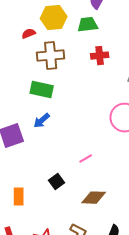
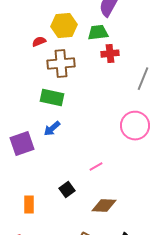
red cross: (100, 56) -> (110, 54), moved

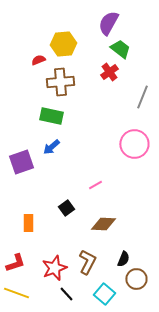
green trapezoid: (98, 33) -> (120, 49), moved, turned 45
red cross: (110, 54) -> (109, 72), turned -30

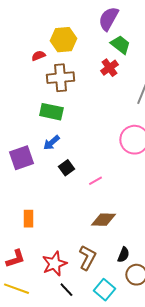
black square: (66, 208) -> (66, 168), moved

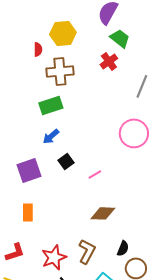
red semicircle: (38, 56) -> (38, 49), turned 112
green rectangle: (51, 112) -> (51, 105), turned -30
purple square: (21, 158) -> (29, 170), moved

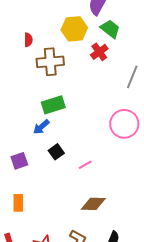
yellow hexagon: (63, 33) -> (74, 29), moved
green rectangle: (51, 105) -> (53, 105), moved
purple square: (29, 170) -> (19, 161), size x0.7

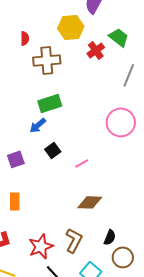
green trapezoid: (110, 29) -> (119, 37), moved

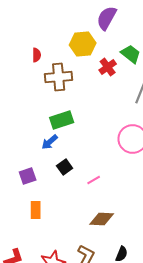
orange rectangle: (15, 201) -> (36, 210), moved

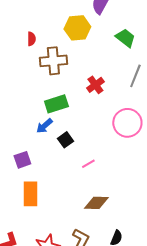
red cross: (108, 67) -> (95, 85), moved
black square: (65, 167) -> (65, 140), moved
orange rectangle: (36, 210) -> (30, 194), size x1.4

